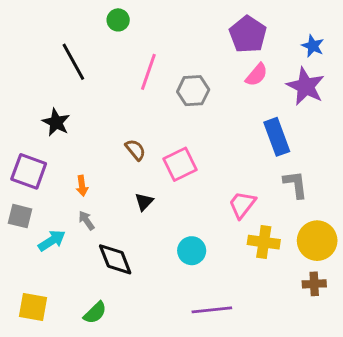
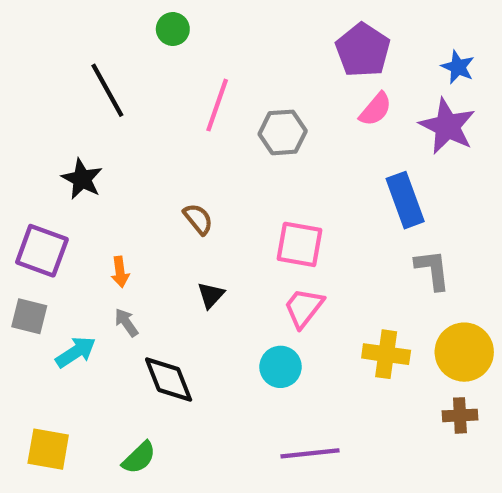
pink square: (180, 164) -> (300, 244), moved, turned 36
pink trapezoid: (242, 205) -> (304, 308), moved

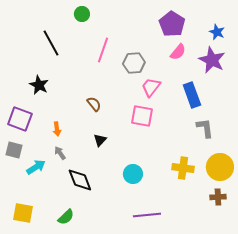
pink trapezoid: (304, 308) -> (151, 87), moved

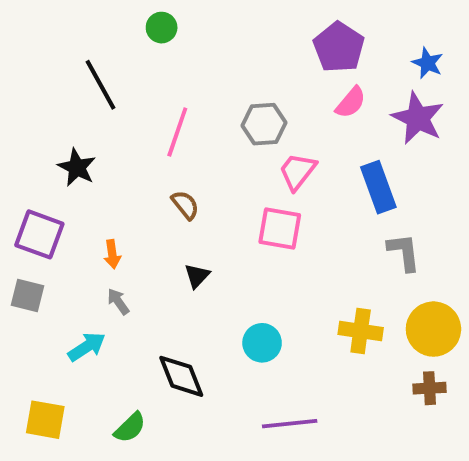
pink line: (103, 50) -> (177, 132), moved
cyan arrow: (36, 167) -> (87, 347), moved
black diamond: (80, 180) -> (181, 376), moved

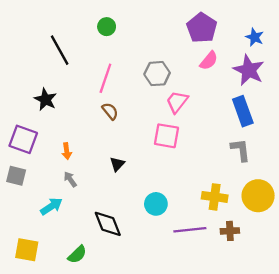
green circle: (162, 28) -> (107, 27), moved
blue rectangle: (378, 187) -> (243, 111), moved
brown semicircle: (185, 205) -> (110, 111), moved
brown cross: (430, 388) -> (230, 231), moved
purple line: (290, 424) -> (190, 230), moved

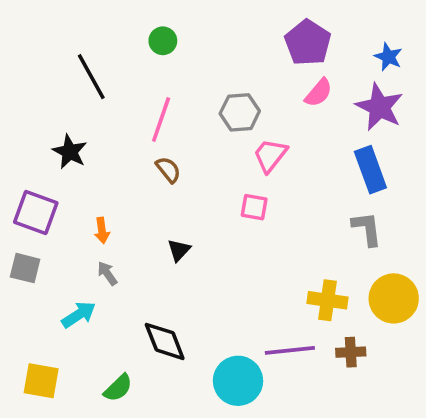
pink square: (166, 136) -> (254, 207), size x0.7
cyan circle: (156, 204) -> (238, 381), moved, size x1.4

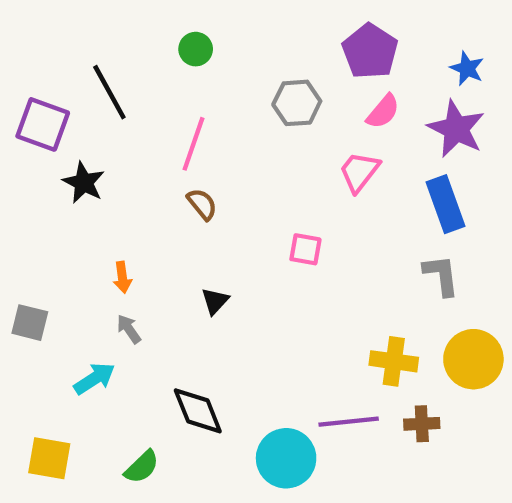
gray hexagon: (240, 112) -> (297, 103), moved
pink trapezoid: (270, 155) -> (359, 172), moved
purple square: (36, 213) -> (43, 124), moved

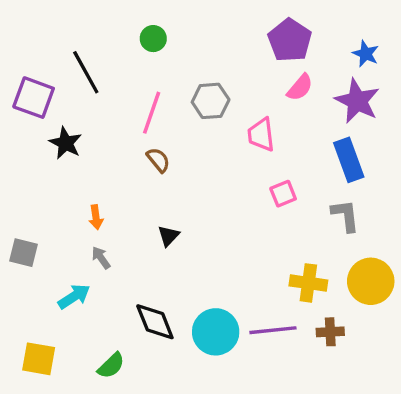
gray hexagon: (297, 103) -> (211, 101), moved
pink trapezoid: (359, 172) -> (261, 135), moved, turned -45
pink square: (305, 249) -> (283, 194), moved, turned -32
cyan circle: (286, 458) -> (216, 332), moved

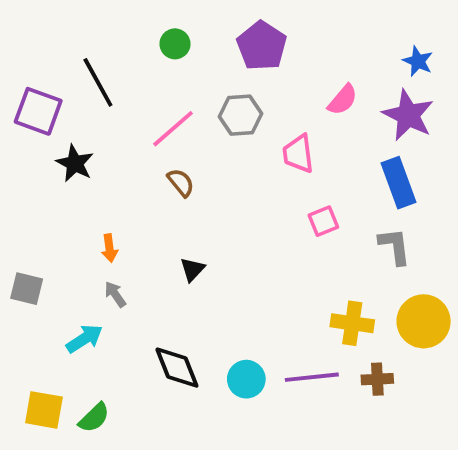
purple pentagon: (290, 40) -> (262, 46), moved
pink line: (152, 113) -> (173, 129), turned 30
cyan circle: (216, 332) -> (246, 379), size x0.7
green semicircle: (111, 366) -> (94, 418), moved

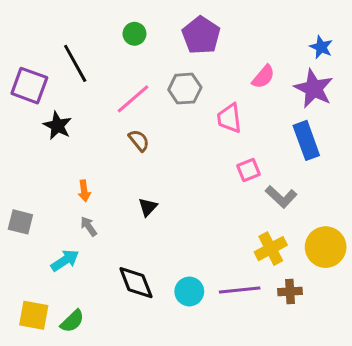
gray L-shape: (395, 246) -> (281, 197), moved, turned 140
yellow cross: (352, 323) -> (271, 249), turned -36

